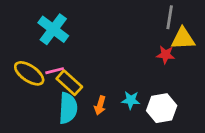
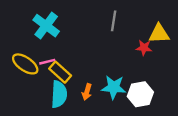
gray line: (170, 17) -> (114, 21), moved
cyan star: (131, 100) -> (114, 87), size x1.5

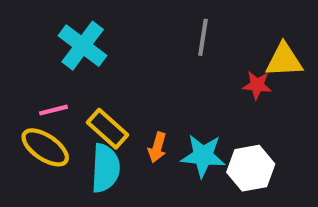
pink line: (47, 62) -> (53, 110), moved
yellow ellipse: (25, 64) -> (45, 147), moved
orange arrow: (87, 92) -> (157, 147), moved

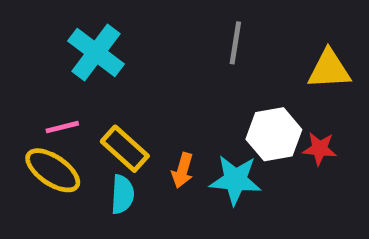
red star: (257, 85) -> (320, 149), moved
cyan semicircle: (105, 168) -> (122, 194), size x0.7
white hexagon: (251, 168) -> (274, 134), moved

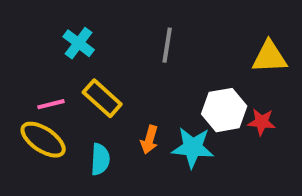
gray line: (235, 43) -> (167, 45), moved
cyan cross: (96, 53) -> (79, 43), size x0.7
yellow rectangle: (125, 149) -> (102, 98), moved

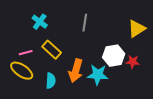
yellow triangle: (269, 57) -> (137, 29), turned -30
orange arrow: (149, 140) -> (76, 71), size x1.6

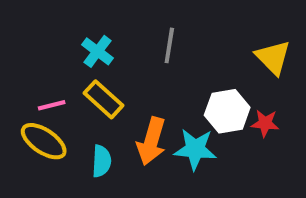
cyan cross: (40, 22) -> (98, 51), moved
yellow triangle: (137, 29) -> (273, 57), turned -42

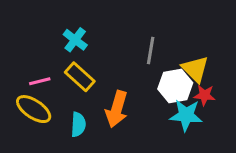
gray line: (169, 45) -> (151, 51), moved
yellow triangle: (273, 57) -> (195, 69), moved
cyan star: (195, 149) -> (186, 115), moved

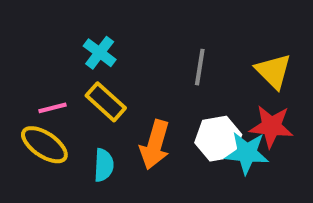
yellow triangle: (195, 69) -> (273, 71), moved
white hexagon: (175, 86) -> (218, 139), moved
red star: (204, 95) -> (271, 126), size x1.5

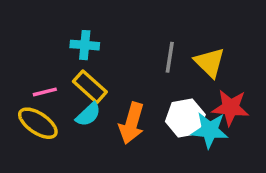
cyan cross: (100, 53) -> (85, 45), turned -32
yellow triangle: (273, 71) -> (210, 62), moved
cyan semicircle: (104, 165) -> (88, 115), moved, turned 44

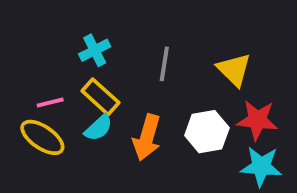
cyan cross: (85, 45) -> (95, 50), turned -32
gray line: (170, 57) -> (164, 64), moved
cyan star: (210, 130) -> (261, 166), moved

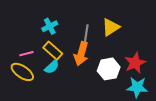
yellow triangle: (234, 70) -> (111, 27), moved, turned 42
red star: (257, 120) -> (135, 63), turned -30
orange arrow: (147, 137) -> (81, 54), moved

